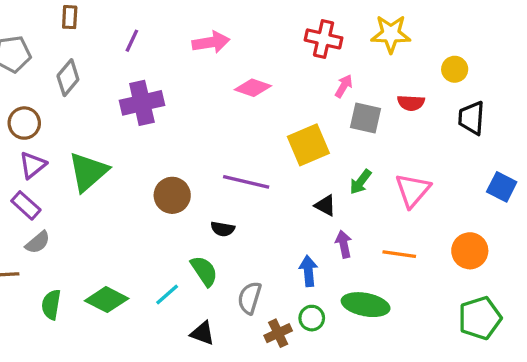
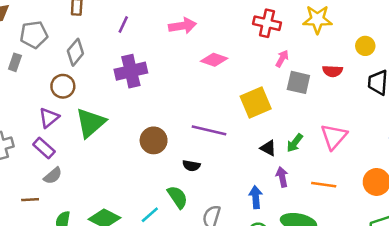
brown circle: (24, 123) -> (63, 86), moved
green arrow: (361, 182) -> (295, 143), moved

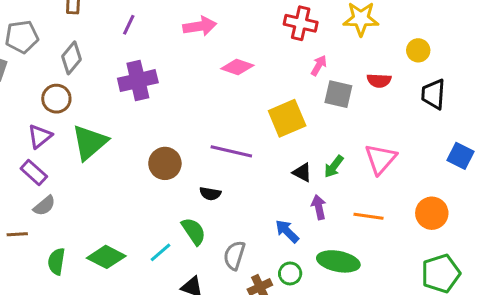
blue arrow: (256, 197) -> (287, 231), turned -40

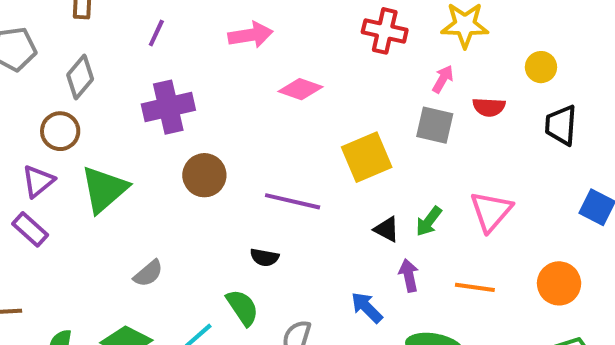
pink arrow: (319, 65) -> (443, 79), moved
brown circle: (165, 163) -> (204, 175), moved
gray semicircle: (44, 206) -> (148, 273), moved

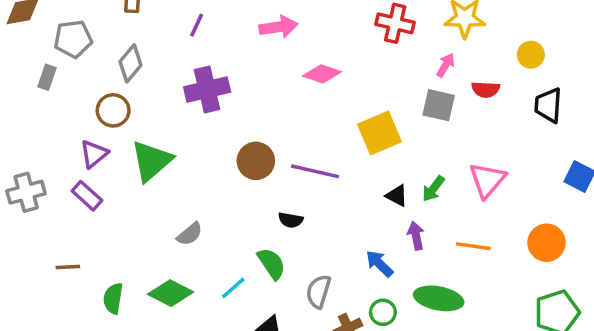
brown circle: (204, 175) -> (256, 161), moved

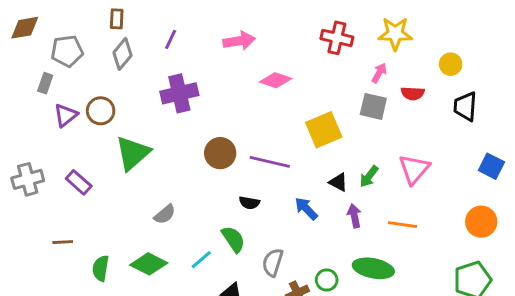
gray diamond: (131, 63) -> (122, 54), moved
purple triangle: (94, 154) -> (66, 115), moved
orange circle: (547, 243) -> (481, 222), moved
blue arrow: (379, 264) -> (306, 209), moved

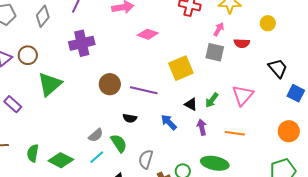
black trapezoid: (465, 106) -> (278, 68), moved, turned 135
gray semicircle: (165, 214) -> (96, 135), moved
green semicircle: (101, 268) -> (33, 153), moved

